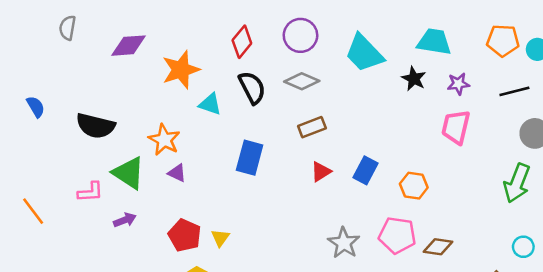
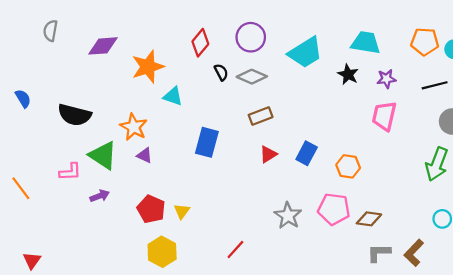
cyan trapezoid: (364, 53) -> (305, 53), turned -78
black semicircle: (252, 88) -> (221, 72), moved, size x0.6

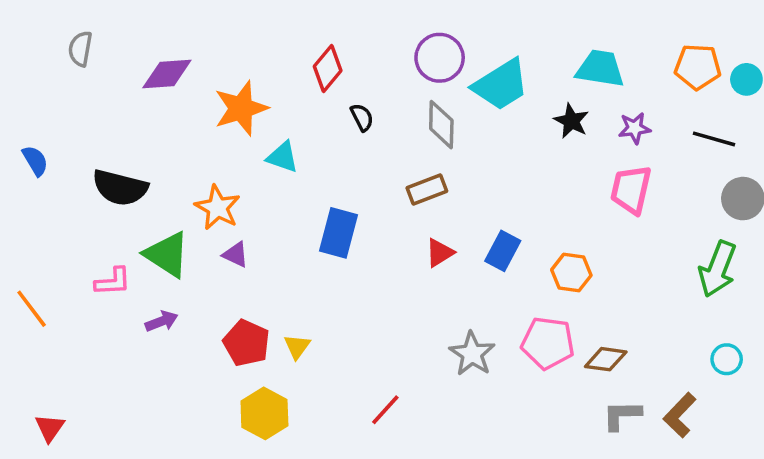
purple circle: (251, 37) -> (440, 58), moved
gray diamond: (252, 77) -> (441, 125), moved, turned 68
black line: (435, 85) -> (714, 139), turned 30

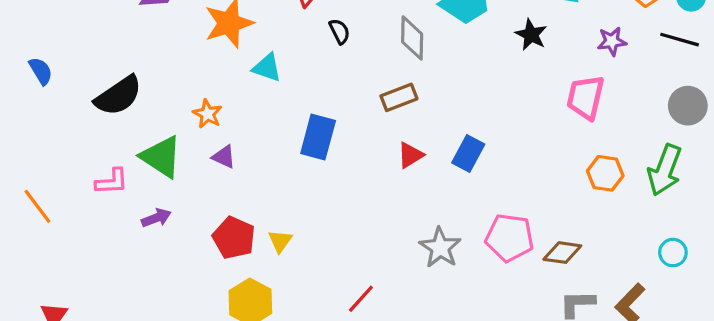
purple star: (635, 128) -> (612, 41), moved
black line: (714, 139) -> (680, 40), moved
black semicircle: (120, 188) -> (118, 96), turned -48
orange star: (218, 208) -> (207, 114), size x0.7
orange hexagon: (571, 273) -> (605, 173), moved

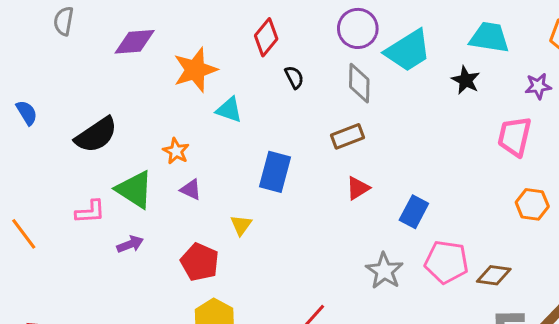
blue rectangle: (468, 154) -> (414, 212), moved
yellow triangle: (280, 241) -> (241, 225), moved

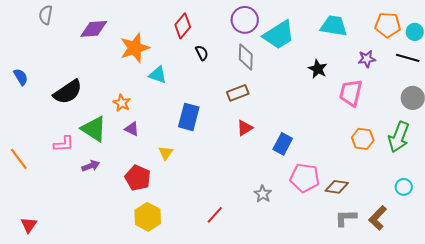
black star: (466, 80) -> (318, 69), moved
gray star: (384, 271) -> (263, 194), moved, size x0.7

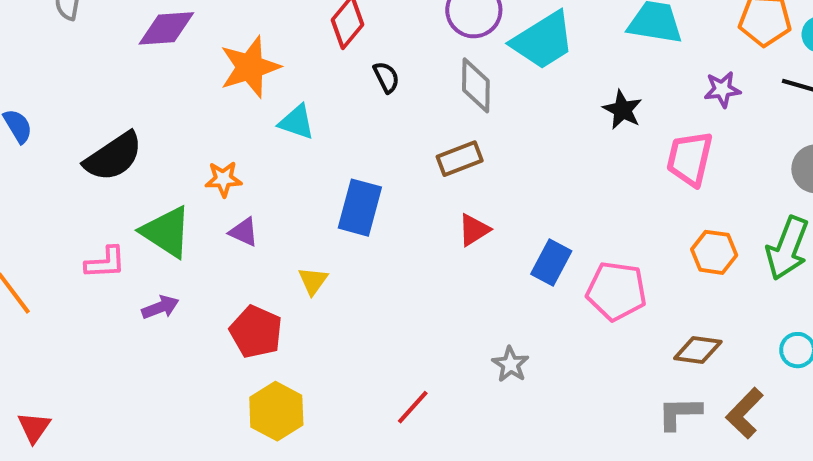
orange star: (122, 103) -> (223, 179), turned -30
pink pentagon: (305, 178) -> (616, 291), moved
brown diamond: (337, 187) -> (698, 350), moved

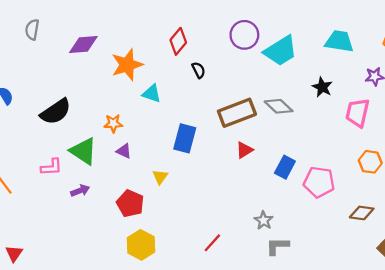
gray diamond: (476, 85) -> (279, 106), moved, turned -48
brown rectangle: (460, 159) -> (237, 113), size x1.6
gray L-shape: (679, 413) -> (277, 246), moved

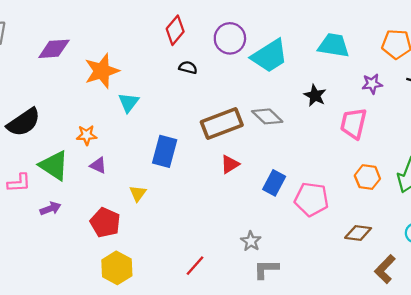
red diamond: (178, 41) -> (175, 30), moved
black semicircle: (199, 70) -> (188, 68), moved, turned -49
cyan triangle: (152, 94) -> (129, 102), turned 48

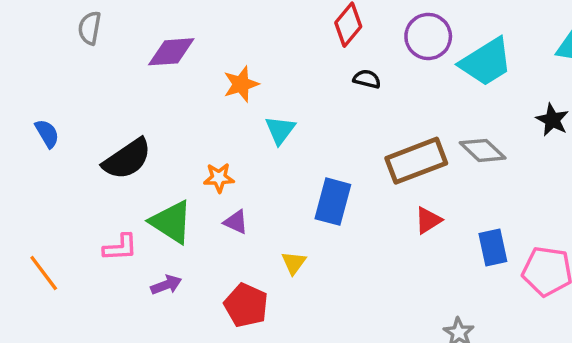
orange star: (102, 71) -> (241, 84), size x0.7
blue rectangle: (274, 183) -> (493, 247), turned -40

